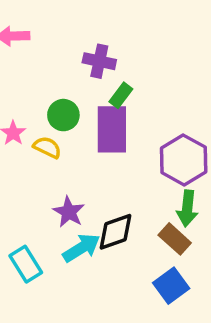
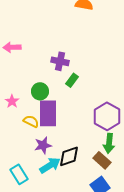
purple rectangle: (112, 129) -> (48, 113), moved
yellow semicircle: (47, 147) -> (31, 121), moved
purple star: (69, 212) -> (43, 145), turned 30

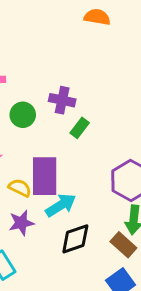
green circle: (40, 91) -> (23, 115), moved
purple star: (43, 145) -> (21, 223), moved
cyan arrow: (50, 165) -> (61, 205), moved

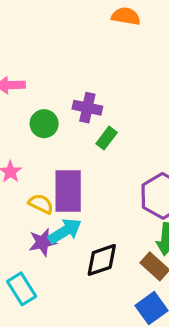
cyan arrow: (61, 205) -> (65, 231), moved

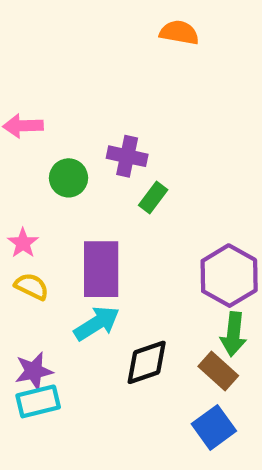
yellow semicircle: (41, 204) -> (32, 286), moved
purple star: (42, 242) -> (34, 371), moved
cyan rectangle: (22, 289) -> (38, 401), turned -72

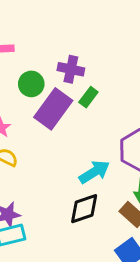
purple rectangle: (101, 269) -> (53, 109), moved, turned 36
cyan arrow: (97, 323) -> (94, 172), moved

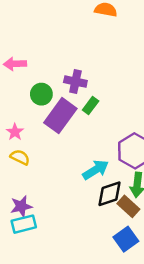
black diamond: (84, 209) -> (109, 194), moved

